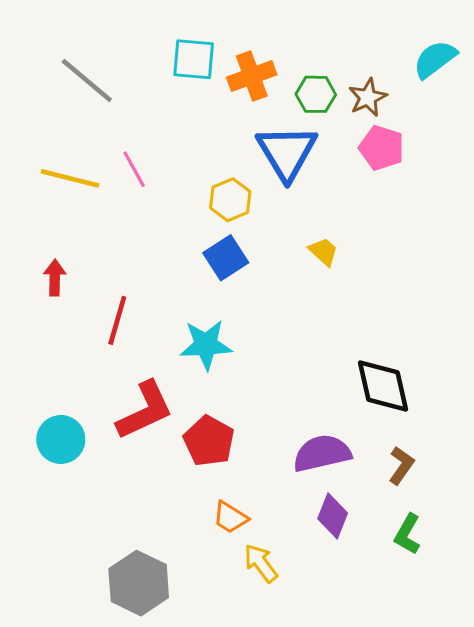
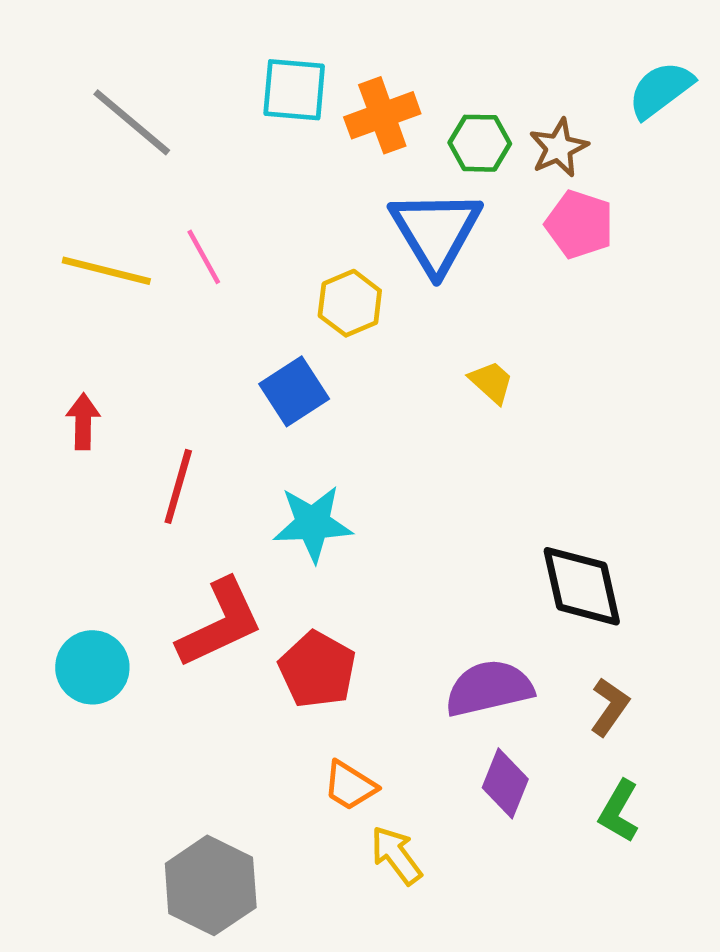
blue square: (226, 258) -> (294, 391), moved

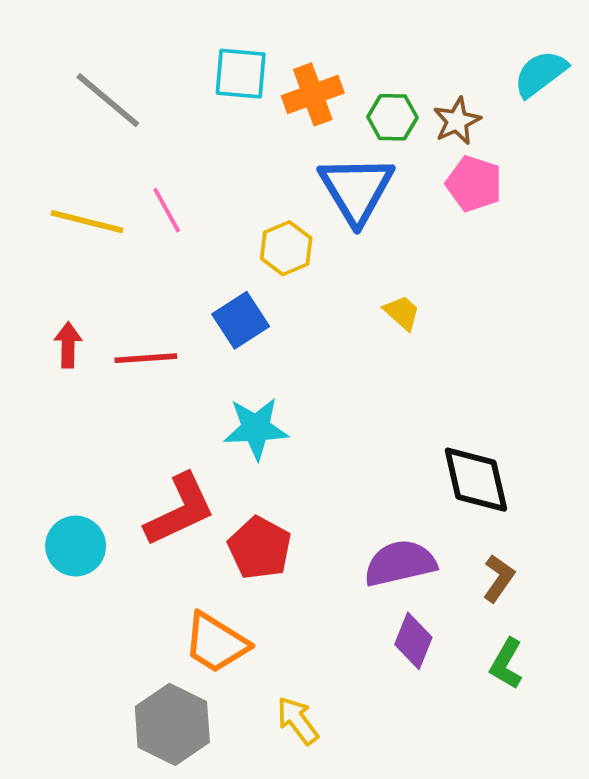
red line: (178, 486) -> (146, 358), moved, turned 70
orange trapezoid: (350, 786) -> (216, 643), moved, size x1.5
yellow arrow: (396, 855) -> (298, 721), moved

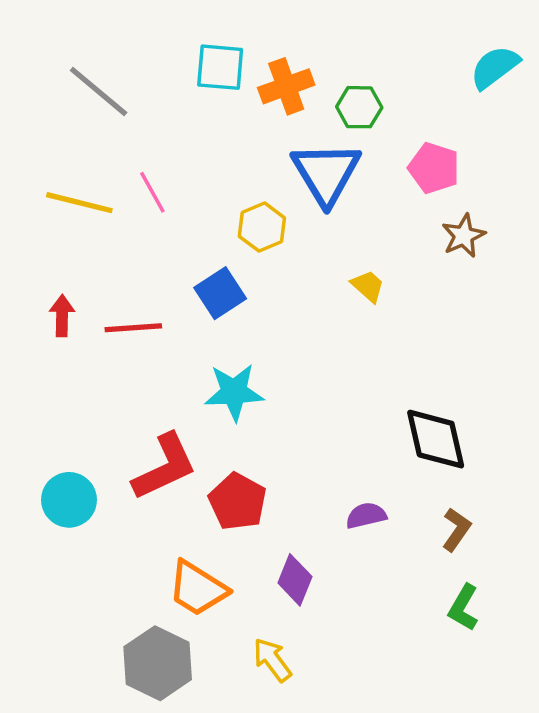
brown star: (457, 121) -> (463, 236), moved
purple semicircle: (400, 563) -> (366, 515), size x0.6
purple diamond: (413, 641) -> (295, 580), moved

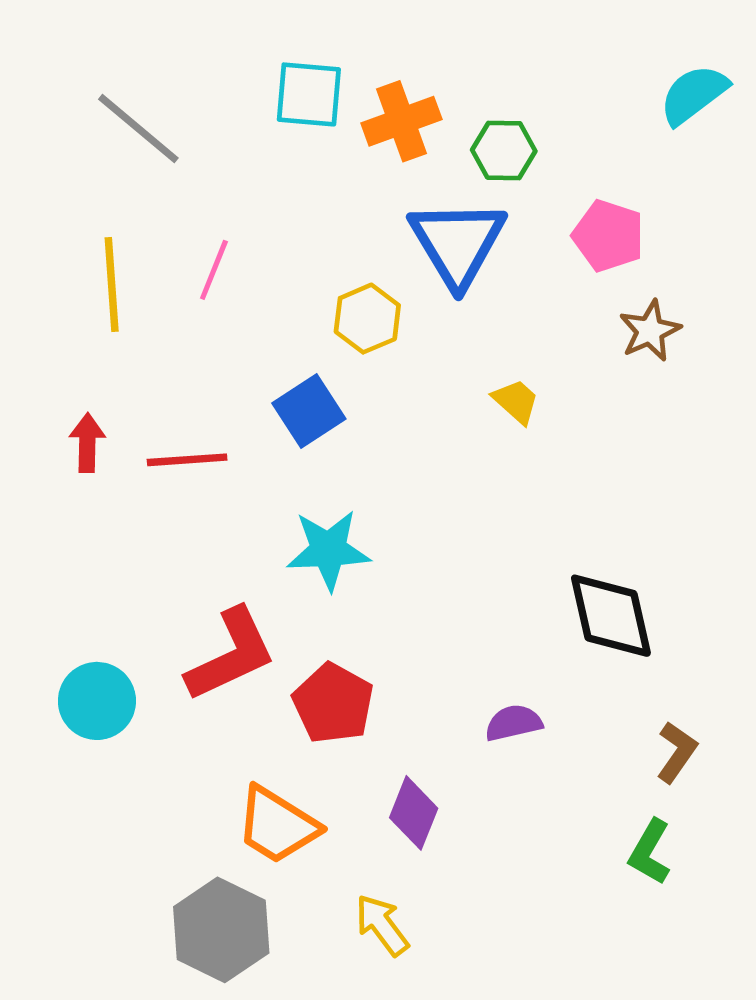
pink line: (152, 192) -> (214, 270), turned 51
yellow line: (79, 203) -> (112, 284), turned 72
brown L-shape: (457, 529) -> (677, 752), moved

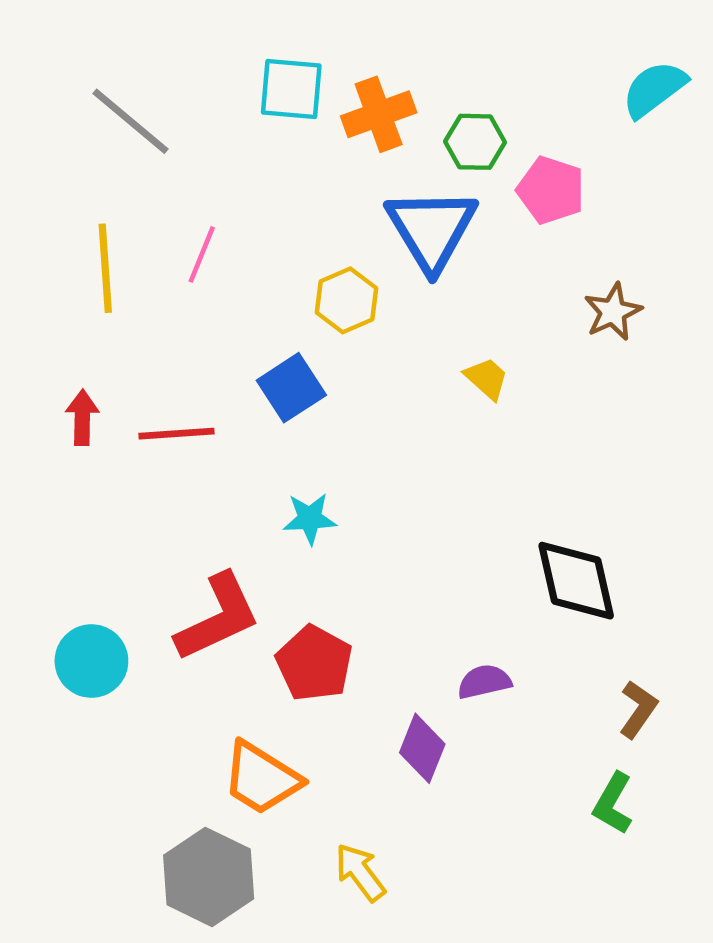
pink pentagon: (608, 236) -> (551, 190), moved
cyan star: (328, 550) -> (310, 519), size x0.7
purple diamond: (414, 813) -> (422, 748), moved

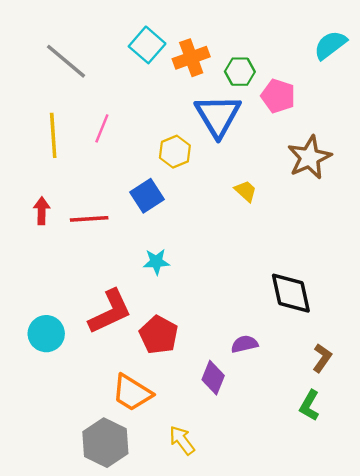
cyan square: (291, 89) -> (147, 45), turned 36
brown star: (613, 312) -> (309, 157), size x1.5

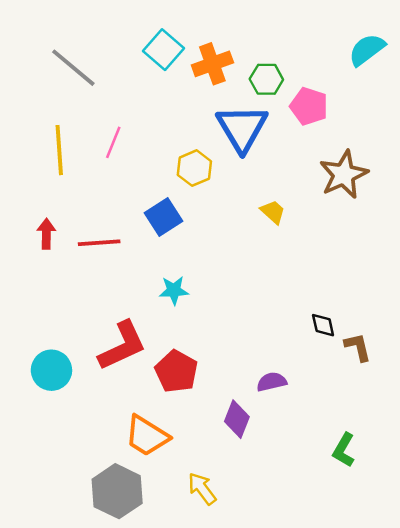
black diamond: (291, 293) -> (323, 325), size x0.5
brown L-shape: (322, 358) -> (358, 347), moved, turned -48

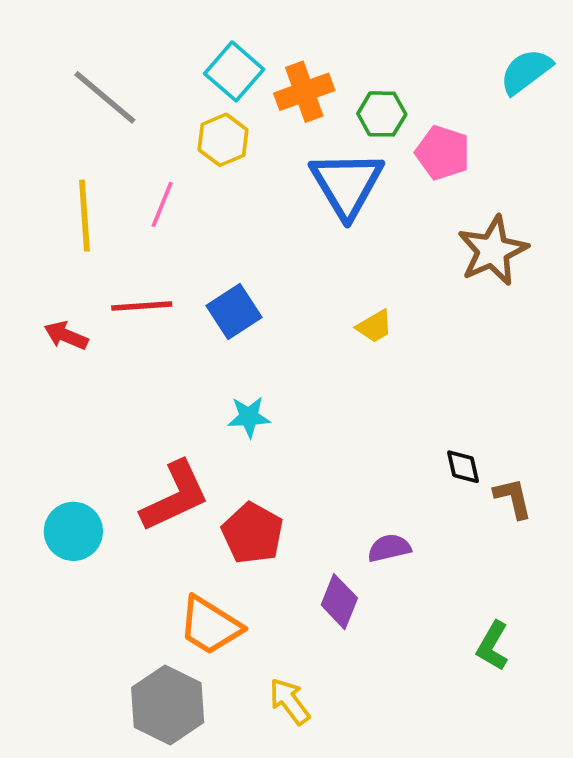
yellow hexagon: (194, 168) -> (223, 140), moved
yellow trapezoid: (273, 212) -> (374, 326), moved, turned 108
red arrow: (46, 234) -> (66, 336), turned -68
red line: (99, 243) -> (142, 306), moved

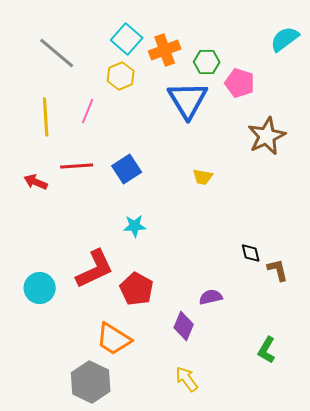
yellow trapezoid: (374, 326) -> (203, 177), turned 40
yellow arrow: (289, 701) -> (187, 379), moved

